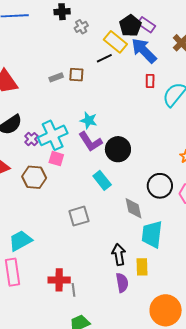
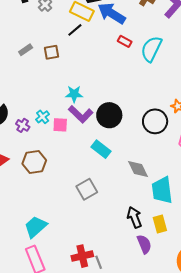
gray rectangle: (56, 77) -> (26, 50), moved
red rectangle: (150, 81) -> (125, 41), turned -48
cyan cross: (53, 135) -> (43, 117), size x0.5
pink square: (56, 159) -> (60, 125), moved
black circle: (160, 186) -> (155, 121), moved

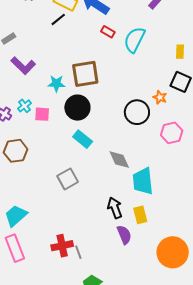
brown square: (51, 52) -> (85, 74), moved, size x1.8
purple L-shape: (81, 114) -> (23, 66), moved
black circle: (109, 115) -> (77, 108), moved

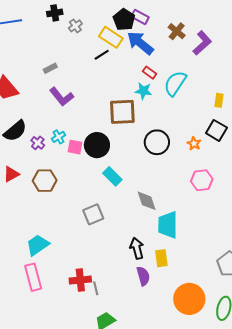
cyan star: (56, 84) -> (143, 91), moved
black circle: (77, 108) -> (97, 145), moved
black circle: (137, 112) -> (157, 142), moved

